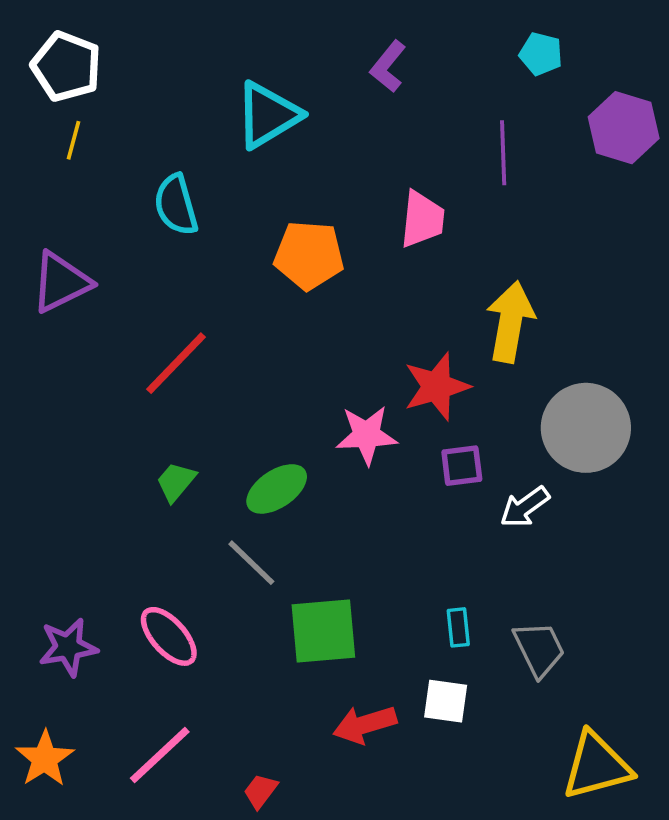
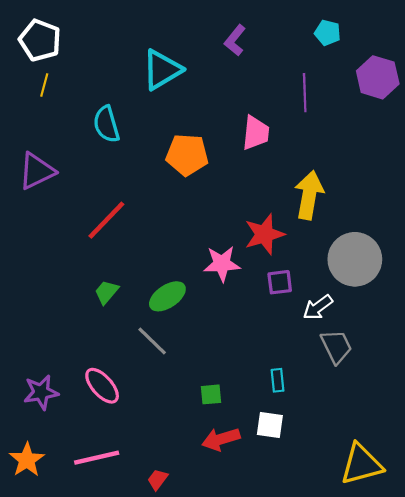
green square: (323, 631) -> (211, 394), moved, size x0.5
gray trapezoid: (539, 649) -> (336, 346), moved
pink line: (160, 755) -> (97, 458), turned 30

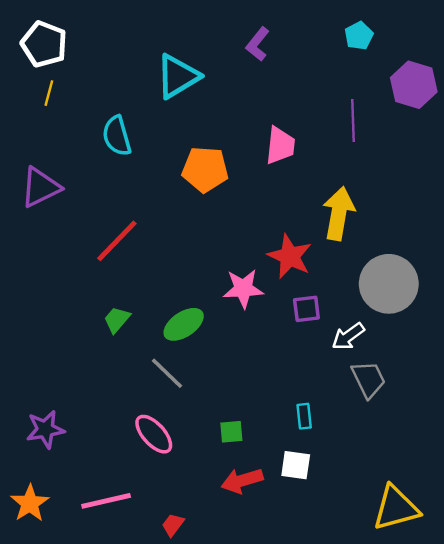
cyan pentagon: (328, 33) -> (359, 36), turned 30
purple line: (305, 93) -> (353, 120), moved
red star: (264, 234) -> (290, 256), turned -30
pink ellipse: (102, 386) -> (154, 434), moved

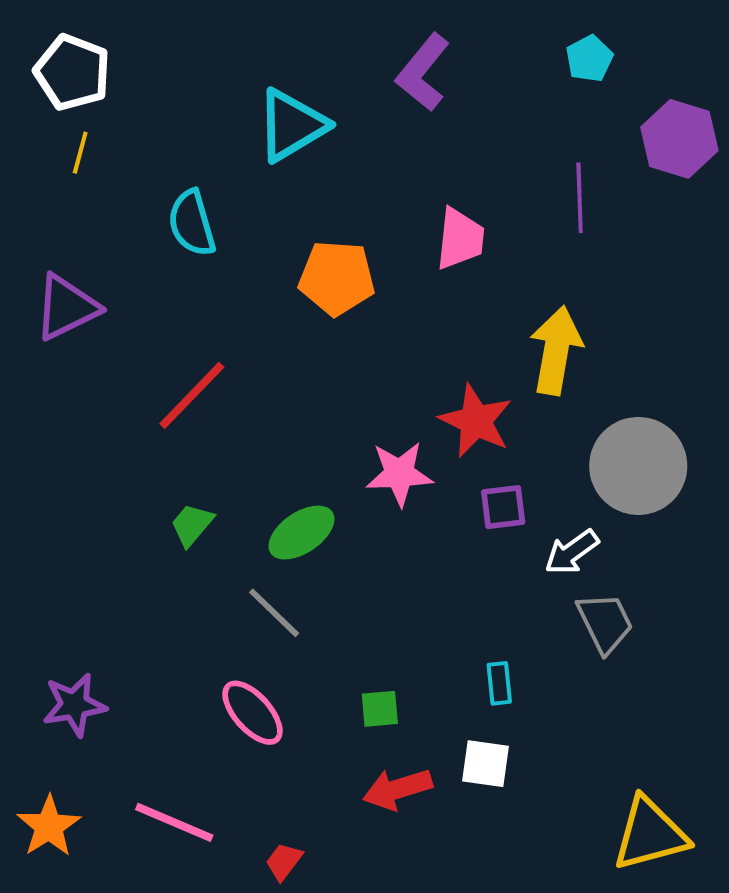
purple L-shape: (258, 44) -> (423, 72), size x1.4
pink line: (106, 501) -> (174, 822), turned 36

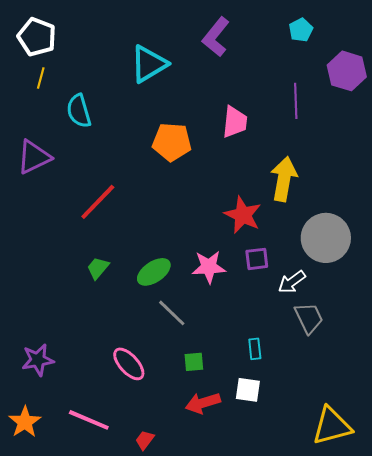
cyan semicircle: (192, 223) -> (79, 111), moved
pink star: (399, 474) -> (209, 267), moved
gray line: (274, 613) -> (172, 313), moved

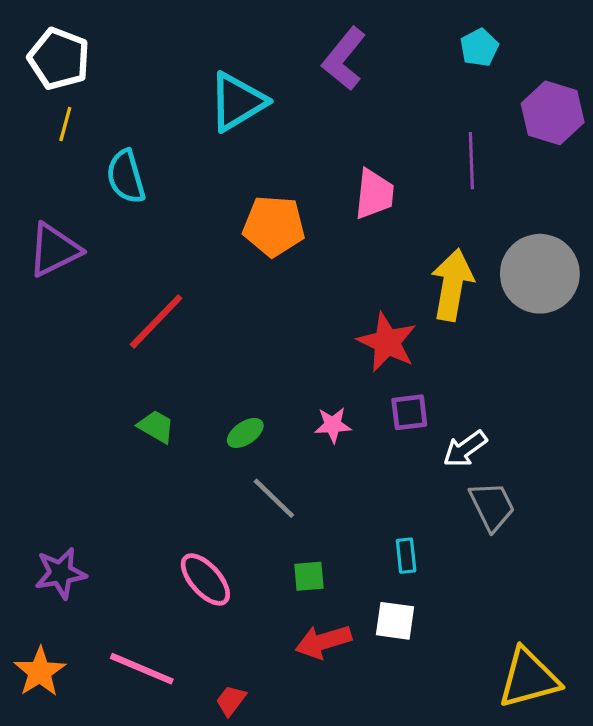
gray circle: (326, 238) -> (540, 274), moved
pink star: (209, 267) -> (333, 425), size x0.7
green trapezoid: (98, 268) -> (156, 427), turned 80
green ellipse: (154, 272) -> (245, 433), size x0.7

